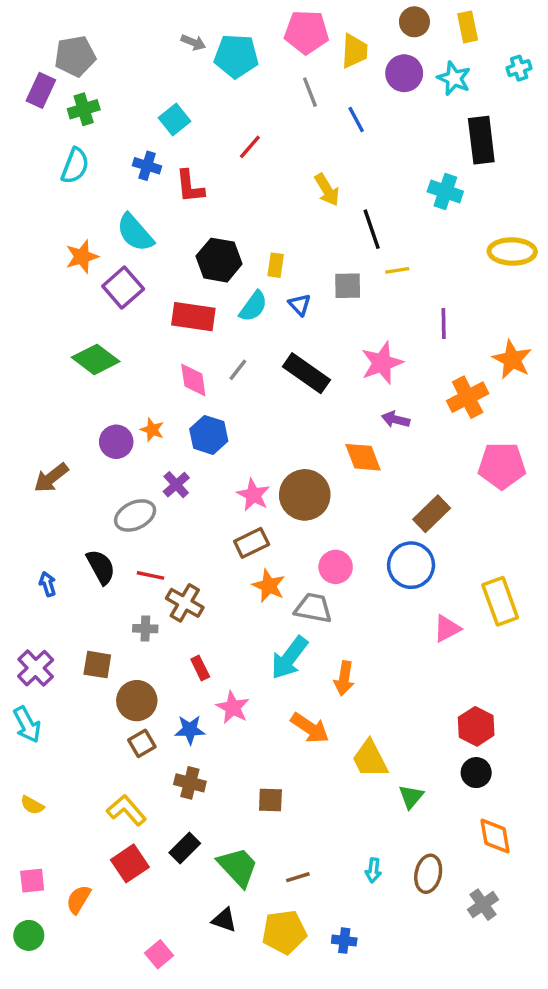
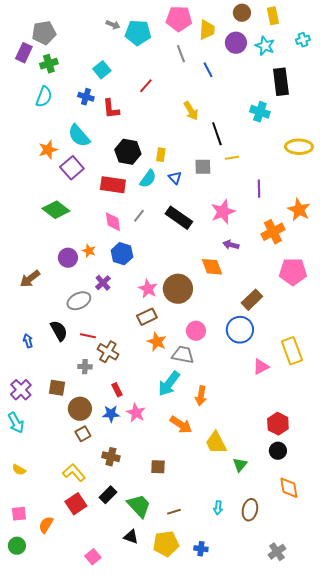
blue star: (190, 730) -> (111, 414), moved
gray cross: (483, 905) -> (277, 552), moved

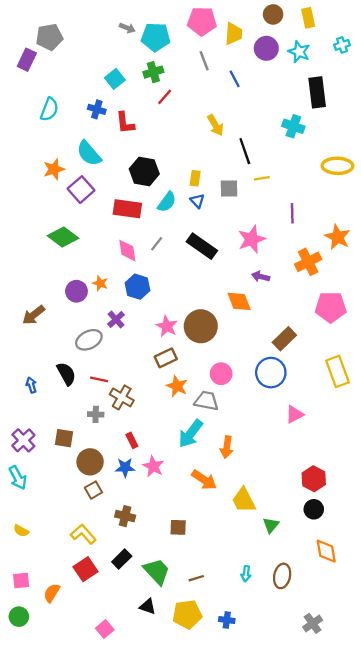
green cross: (49, 64) -> (153, 72), moved
yellow rectangle: (161, 155) -> (195, 178), moved
yellow rectangle: (292, 351) -> (337, 371), moved

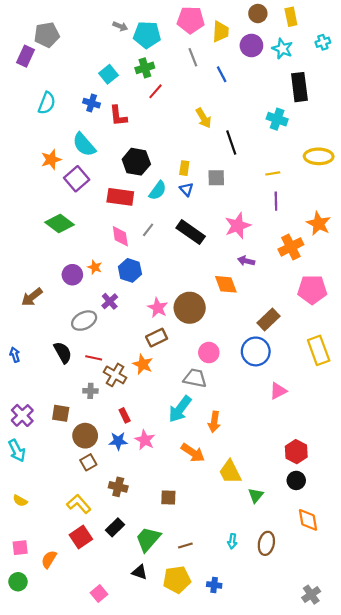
yellow line: (262, 178) -> (273, 173), moved
blue arrow: (31, 385) -> (15, 355), moved
orange star: (177, 386) -> (143, 364), moved
green trapezoid: (157, 571) -> (148, 539), turned -96
gray cross: (313, 623) -> (311, 595), moved

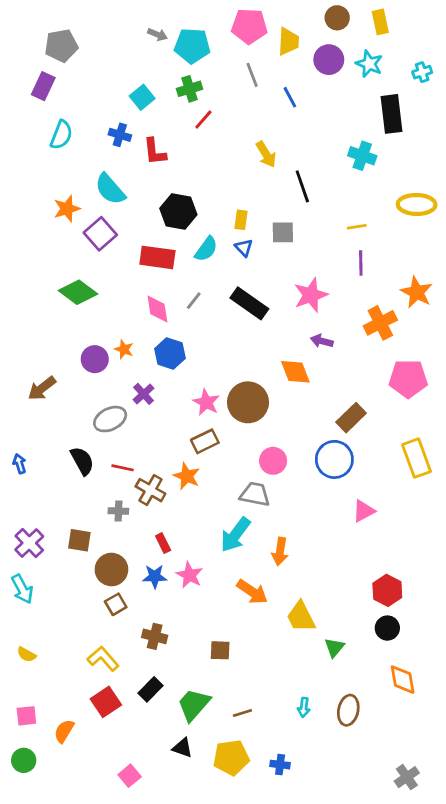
cyan cross: (323, 42) -> (422, 72), moved
purple rectangle: (25, 56) -> (43, 86), moved

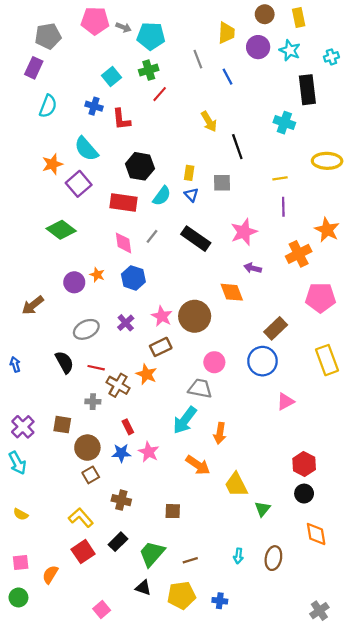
pink pentagon: (249, 26) -> (95, 21), moved
purple cross: (144, 394) -> (126, 323), moved

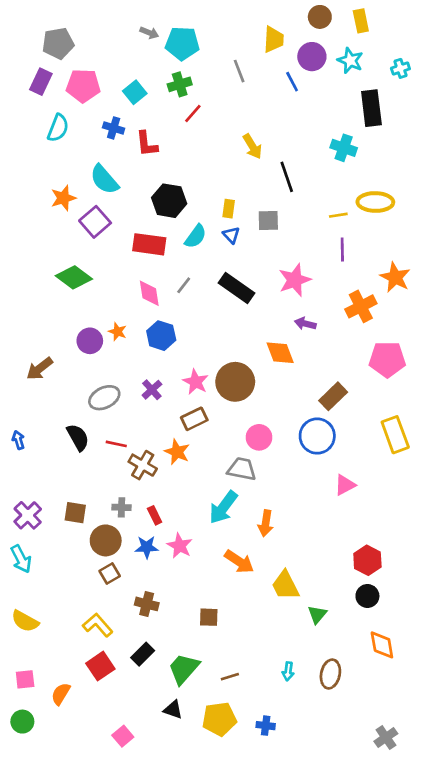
pink pentagon: (95, 21) -> (83, 86), moved
blue line: (227, 77) -> (292, 82), moved
yellow ellipse: (327, 161) -> (375, 202), moved
gray cross: (93, 402) -> (122, 507), moved
yellow semicircle: (21, 514) -> (25, 621), size x1.5

